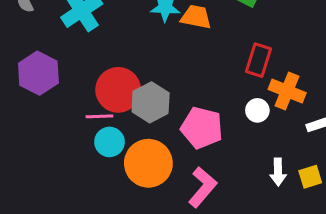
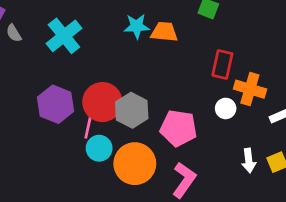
purple hexagon: (38, 73) -> (56, 104), moved
pink line: (99, 116) -> (88, 127), turned -70

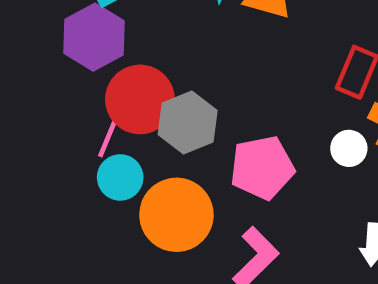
purple hexagon: (56, 104) -> (94, 37), moved
pink pentagon: (178, 128) -> (262, 168), turned -30

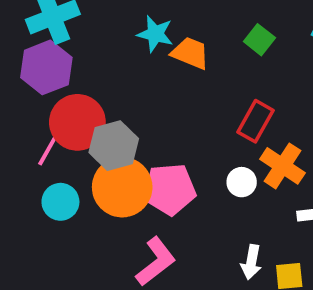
cyan circle: (120, 177) -> (60, 202), moved
orange circle: (176, 215) -> (122, 187), moved

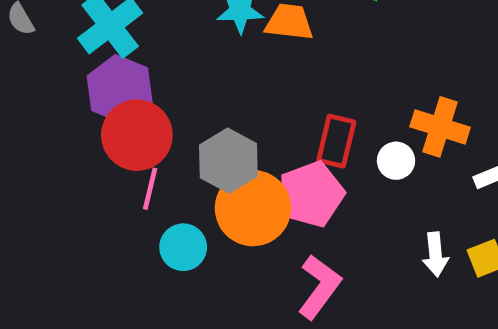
red rectangle: (256, 121) -> (336, 141), moved
red circle: (77, 122) -> (137, 135), moved

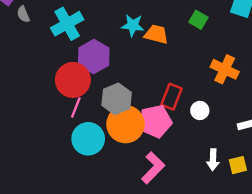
purple hexagon: (120, 89) -> (94, 57), moved
orange cross: (440, 127) -> (225, 69), moved
cyan circle: (183, 247) -> (88, 139), size x1.4

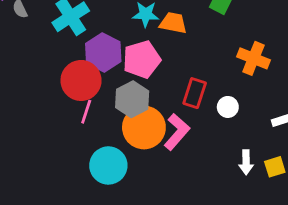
pink pentagon: (155, 121) -> (142, 59), moved
cyan circle: (88, 139) -> (108, 165), moved
pink L-shape: (153, 168) -> (177, 132), moved

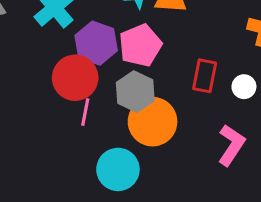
pink L-shape: (177, 132) -> (231, 145), moved

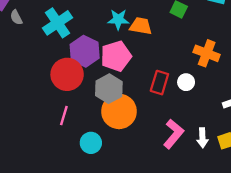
white circle: (244, 87) -> (186, 82), moved
pink line: (85, 112) -> (64, 116), moved
cyan circle: (118, 169) -> (91, 143), size x0.7

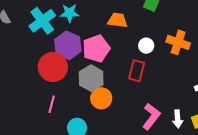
cyan star: (118, 19) -> (70, 13), moved
white circle: (186, 82) -> (146, 46), moved
orange circle: (119, 111) -> (101, 98), size x0.7

